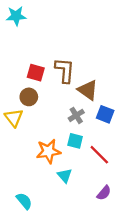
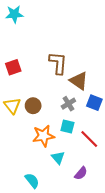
red square: (36, 73) -> (13, 67), moved, turned -35
brown circle: (29, 97) -> (33, 106), moved
purple semicircle: (104, 193) -> (81, 173), moved
cyan semicircle: (24, 201) -> (32, 181), moved

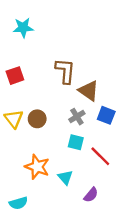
cyan star: (14, 14) -> (23, 28), moved
orange star: (43, 136) -> (37, 167), moved, turned 30
cyan semicircle: (32, 181) -> (18, 203), moved, turned 112

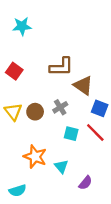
brown L-shape: (65, 71) -> (61, 67), turned 85
red square: (15, 76) -> (14, 71), turned -35
gray cross: (77, 117) -> (60, 107), moved
red line: (100, 156) -> (95, 132), moved

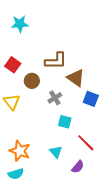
brown circle: (35, 112) -> (32, 81), moved
red line: (95, 132) -> (86, 143), moved
orange star: (35, 157) -> (20, 151), moved

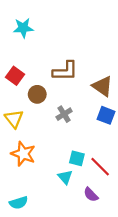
brown triangle: (76, 78) -> (102, 86), moved
cyan square: (65, 122) -> (77, 158), moved
orange star: (20, 151) -> (23, 154), moved
purple semicircle: (78, 167) -> (91, 195), turned 96

